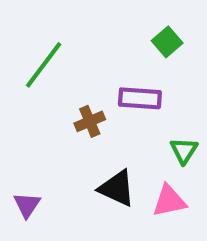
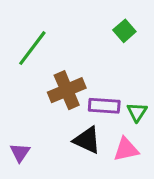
purple rectangle: (140, 98) -> (104, 106), moved
brown cross: (90, 121) -> (67, 90), size x1.6

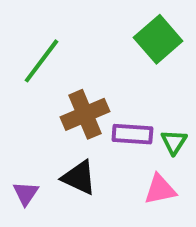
green square: (124, 31) -> (158, 39), size x1.6
black triangle: (87, 140) -> (79, 178), moved

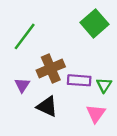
pink triangle: (160, 189) -> (96, 114), turned -42
purple triangle: (26, 193) -> (22, 85), moved

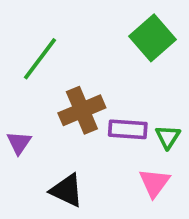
purple triangle: (22, 85) -> (19, 143), moved
black triangle: (47, 106) -> (67, 190), moved

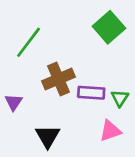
pink triangle: (154, 183) -> (110, 131), turned 35
black triangle: (67, 190) -> (48, 136), turned 35

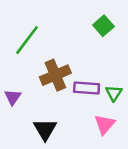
green square: (109, 27) -> (103, 26), size x0.7
pink triangle: (110, 131) -> (105, 124), turned -30

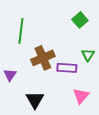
green line: (27, 40) -> (21, 31), turned -30
green triangle: (114, 93) -> (88, 55), moved

